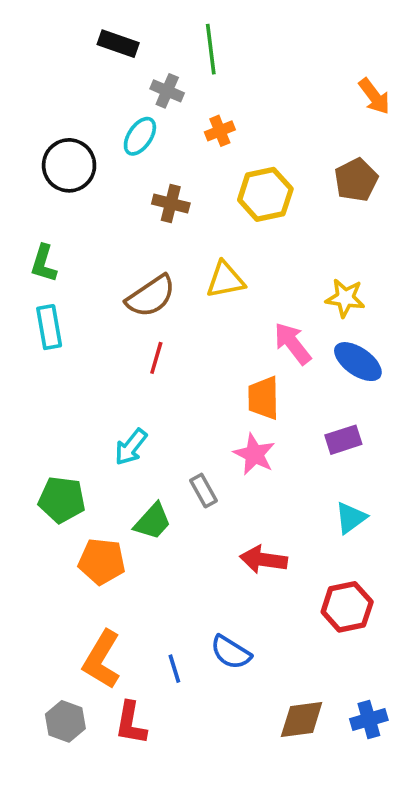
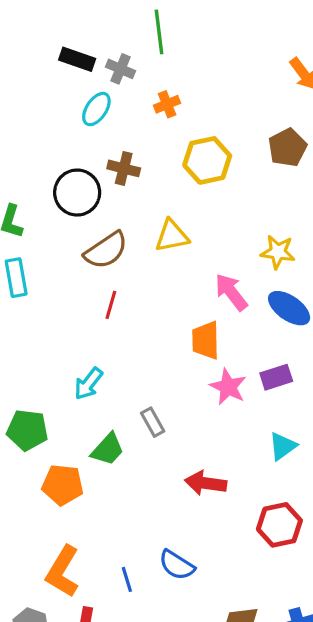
black rectangle: (118, 44) -> (77, 59), moved
black circle: (69, 165) -> (77, 193), moved
pink star: (254, 454) -> (228, 387), moved

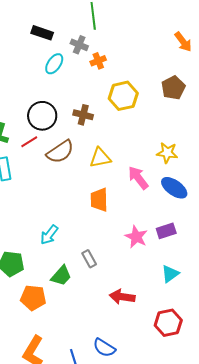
gray cross: (120, 69) -> (79, 45), moved
brown cross: (124, 168) -> (83, 115), moved
yellow triangle: (172, 236) -> (100, 158), moved
red line: (111, 305) -> (29, 142), moved, turned 42
orange trapezoid: (206, 340) -> (99, 200), moved

